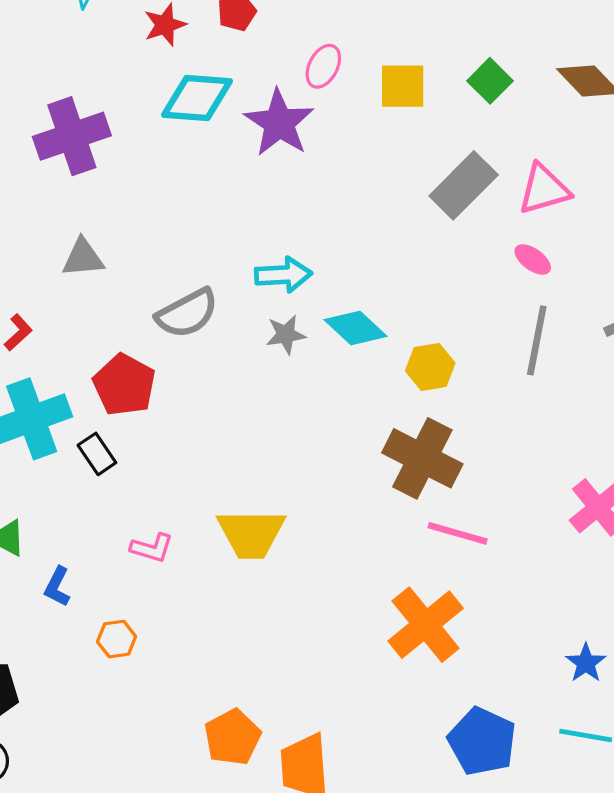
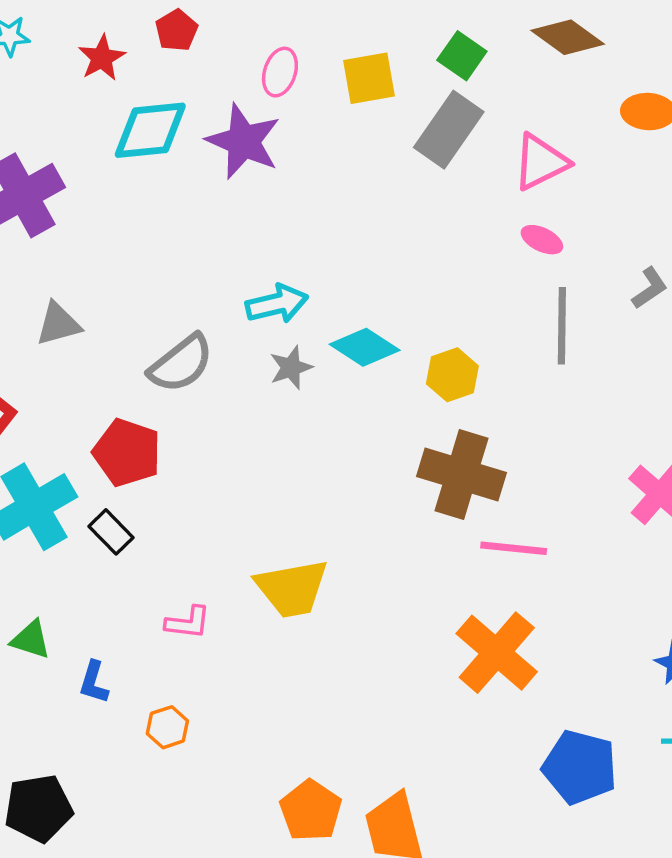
gray rectangle: (464, 185) -> (449, 130), moved

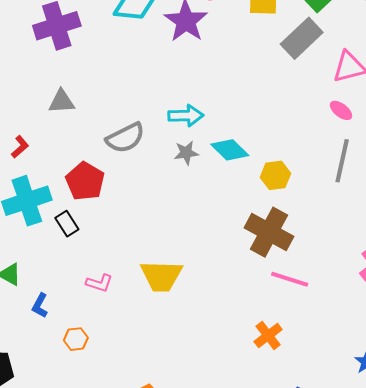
orange cross: (497, 653) -> (268, 335), size x0.6

